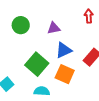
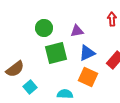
green square: (37, 64) -> (56, 53), moved, turned 35

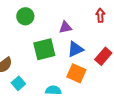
green circle: (44, 28) -> (25, 16), moved

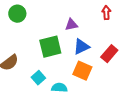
green circle: (25, 16) -> (17, 14), moved
cyan square: (18, 83) -> (38, 78), moved

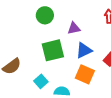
green circle: (17, 14) -> (45, 15), moved

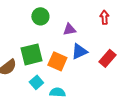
green square: (53, 50) -> (31, 54), moved
orange square: (85, 74) -> (57, 61), moved

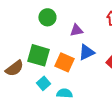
green square: (31, 54) -> (38, 55), turned 30

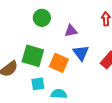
blue triangle: (86, 52) -> (81, 53), turned -42
cyan square: (43, 83) -> (38, 84), turned 32

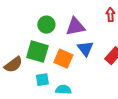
green circle: (42, 18) -> (46, 25), moved
purple triangle: (71, 31) -> (75, 27), size x1.5

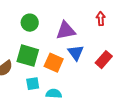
green circle: (46, 25) -> (30, 23), moved

